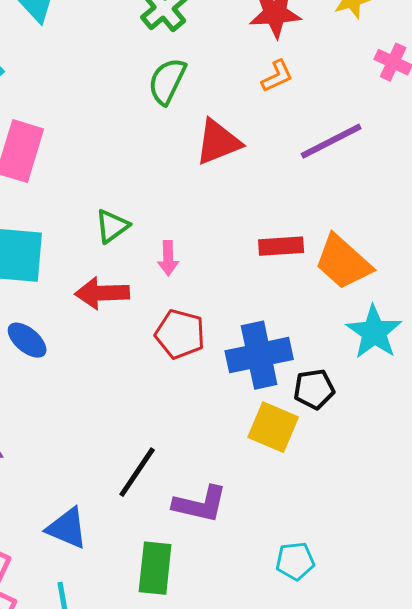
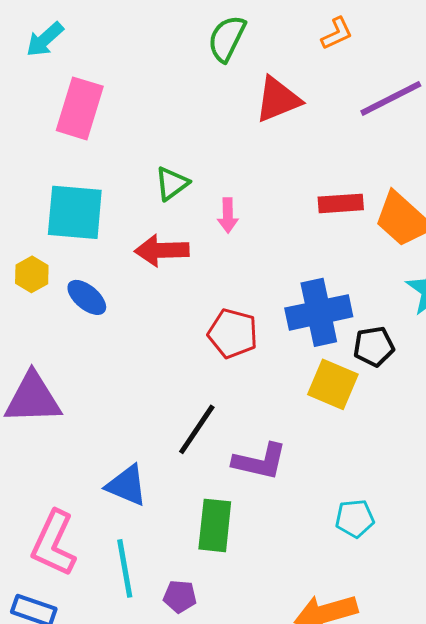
red pentagon: (180, 334) -> (233, 333), moved

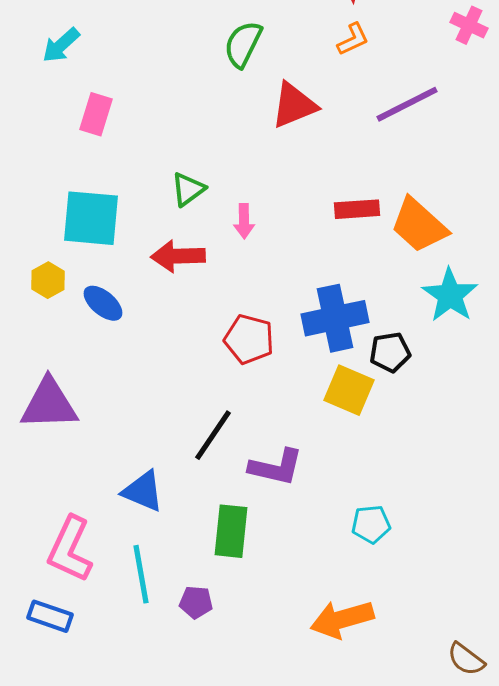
pink rectangle: (80, 108) -> (96, 114), size x0.7

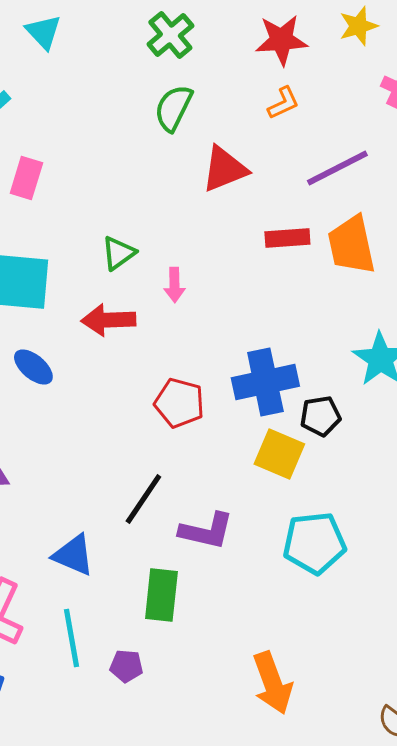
red rectangle: (357, 209) -> (287, 238), moved
orange trapezoid: (419, 225) -> (351, 245), moved, turned 36
cyan pentagon: (371, 524) -> (314, 543), moved, size x1.6
orange arrow: (342, 619) -> (272, 683), turned -94

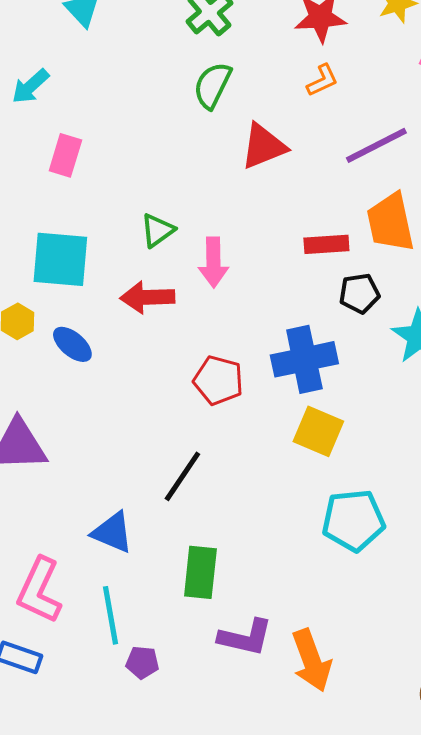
red rectangle: (287, 238) -> (326, 244), moved
pink arrow: (174, 285) -> (213, 262), size x1.4
black pentagon: (320, 416) -> (359, 293), moved
purple L-shape: (206, 531) -> (245, 637), moved
purple pentagon: (126, 666) -> (142, 662), moved

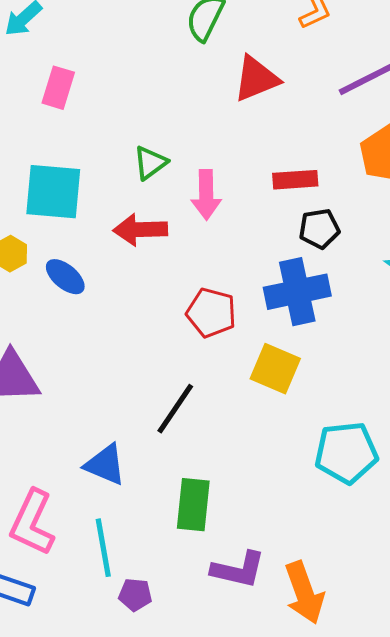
red rectangle: (326, 244) -> (295, 180), moved
black pentagon: (359, 293) -> (319, 229), moved
yellow square: (318, 431) -> (275, 369), moved

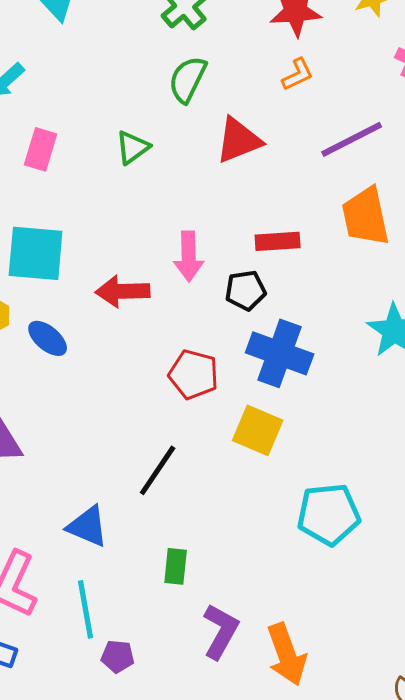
green triangle: (150, 163) -> (133, 147), moved
black pentagon: (319, 229) -> (246, 290), moved
blue cross: (297, 292) -> (280, 353), turned 32
green rectangle: (193, 505) -> (176, 566), size x0.7
purple L-shape: (238, 570) -> (221, 631), turned -74

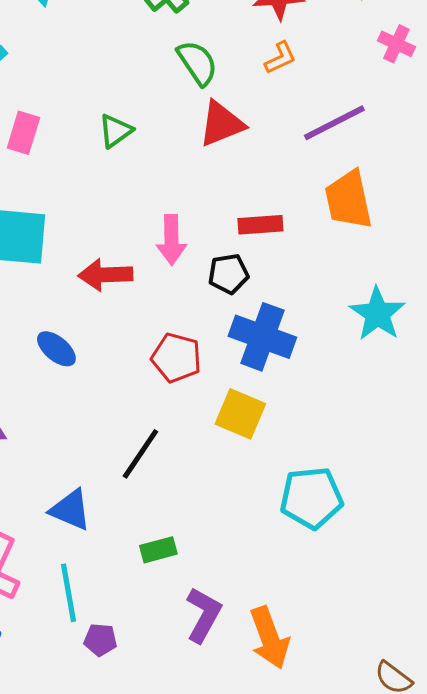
green semicircle: (188, 79) -> (197, 63), moved, turned 120
blue ellipse: (48, 338) -> (56, 349), moved
green rectangle: (176, 566) -> (158, 550), turned 69

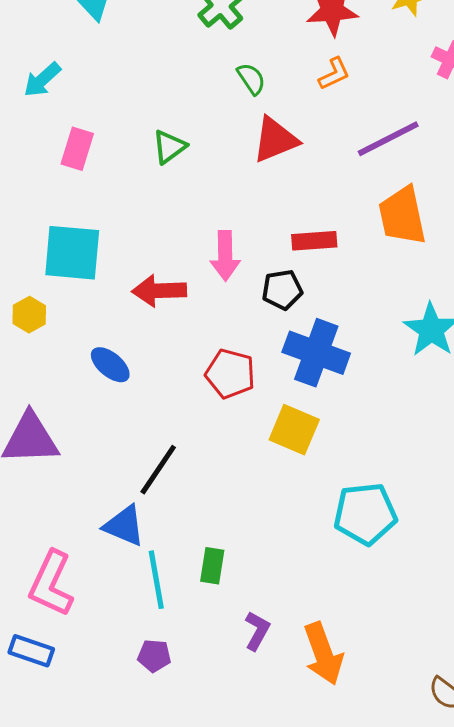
green semicircle: (197, 63) -> (251, 79), size x0.7
black line: (140, 454) -> (158, 470), moved
green rectangle: (158, 550) -> (212, 566), turned -66
cyan line: (68, 593) -> (156, 580), moved
purple L-shape: (203, 615) -> (257, 631), size x0.7

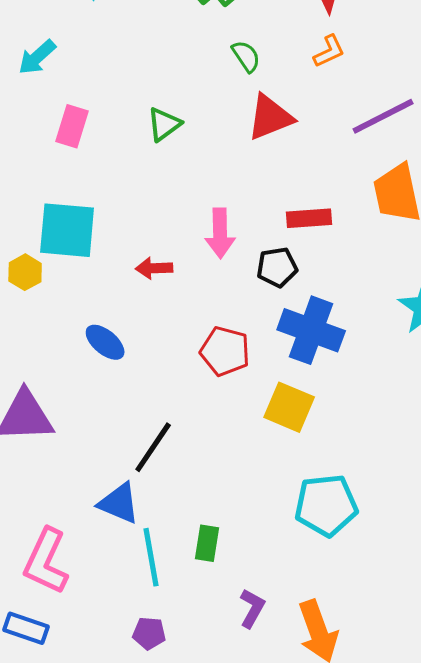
red arrow: (159, 291) -> (154, 268), size x0.7
yellow hexagon: (29, 315) -> (25, 272), moved
cyan pentagon: (365, 514) -> (326, 505), moved

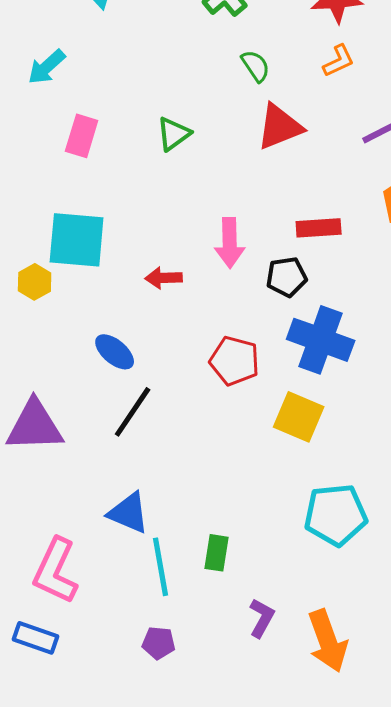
black line: (153, 447) -> (133, 412), moved

